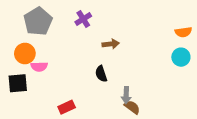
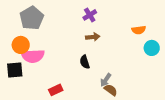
purple cross: (83, 19) -> (90, 15), moved
orange semicircle: (183, 32) -> (139, 30), moved
pink semicircle: (39, 67) -> (33, 56), size x1.6
gray arrow: (126, 95) -> (106, 80), turned 32

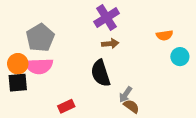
purple cross: (90, 15) -> (107, 18), size x1.5
gray pentagon: (32, 18) -> (40, 38), moved
orange circle: (21, 45) -> (18, 64), moved
black semicircle: (85, 62) -> (101, 73), size x1.6

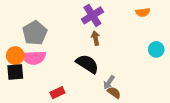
orange semicircle: (165, 35) -> (143, 12), moved
brown arrow: (110, 44) -> (96, 38), turned -96
black semicircle: (101, 73) -> (87, 64), turned 140

